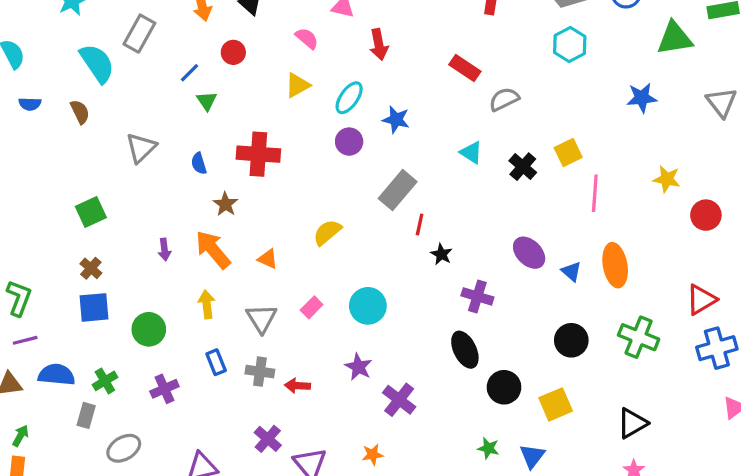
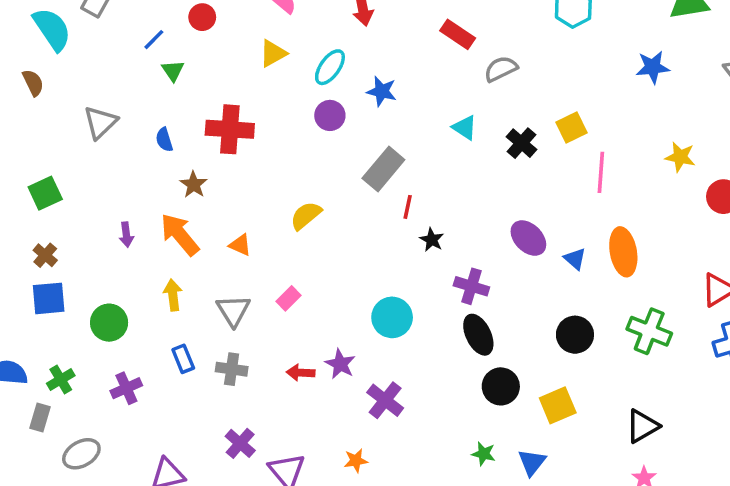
cyan circle: (368, 306) -> (392, 317), moved
black ellipse: (465, 350) -> (478, 335), moved
red arrow: (297, 386) -> (301, 373), moved

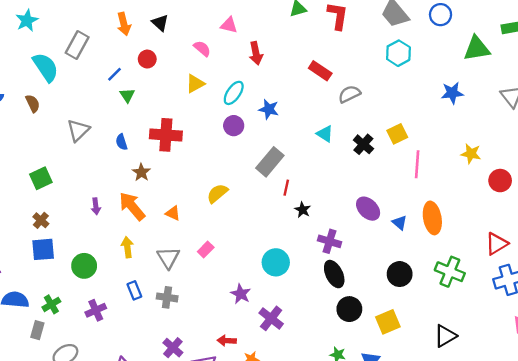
red arrow: (301, 373) -> (227, 341), moved

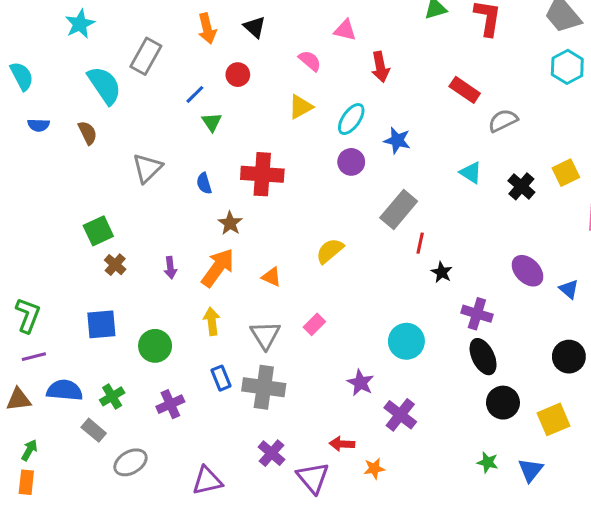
orange arrow: (132, 206) -> (218, 268), turned 76
brown cross: (41, 220) -> (115, 265), moved
gray cross: (167, 297) -> (264, 387), size x1.5
gray rectangle: (37, 330) -> (94, 430), turned -66

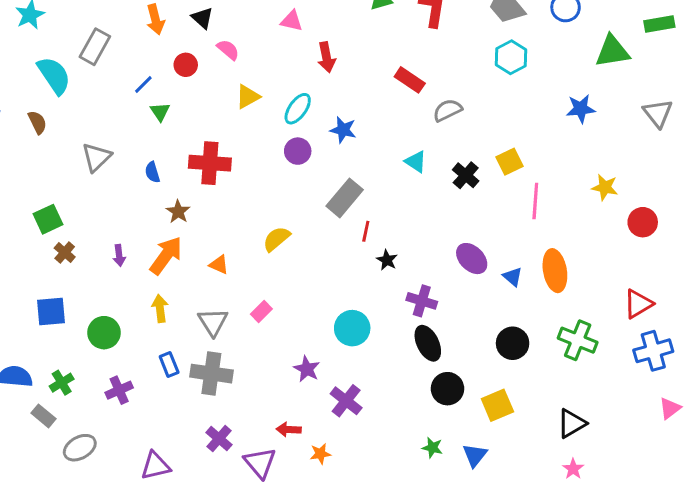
pink semicircle: (310, 61) -> (228, 50), moved

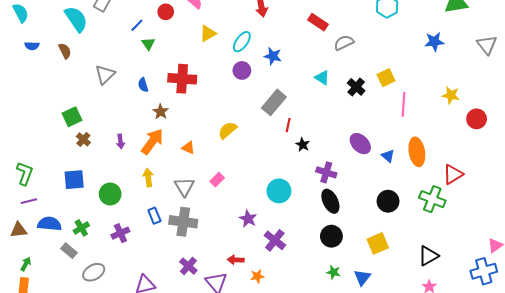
red triangle: (638, 304) -> (453, 174), moved
blue cross: (653, 351) -> (484, 271), moved
black circle: (447, 389) -> (331, 236), moved

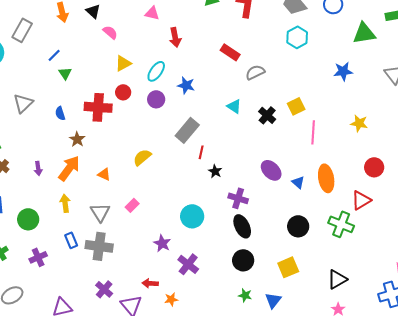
red circle: (166, 12) -> (123, 92), moved
red circle: (477, 119) -> (374, 167), moved

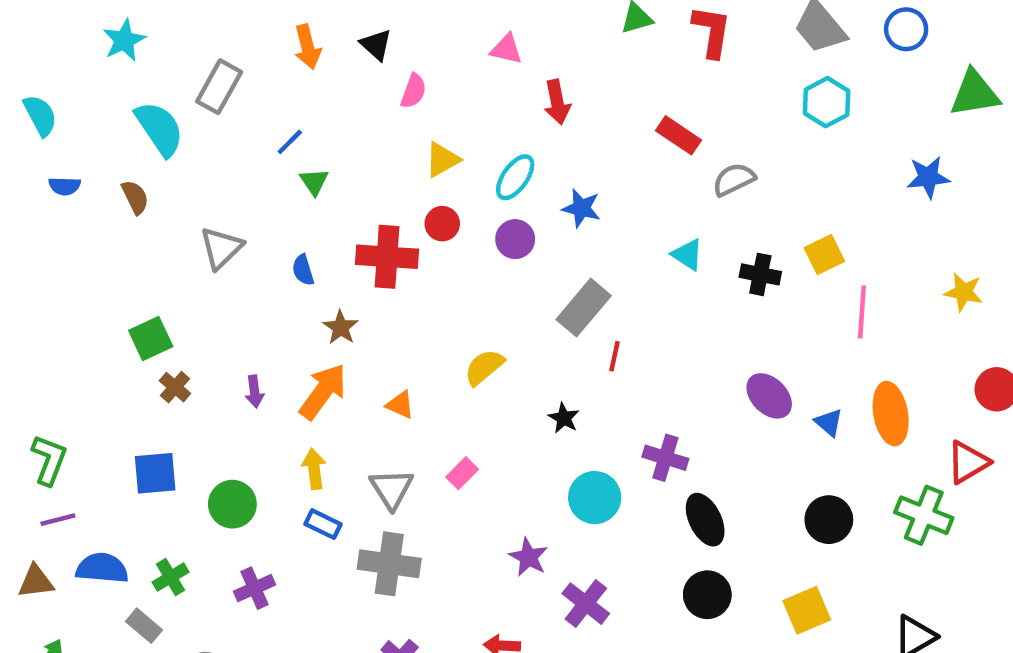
pink semicircle: (110, 32) -> (414, 91), turned 70
black cross: (267, 115) -> (760, 274), turned -30
black star: (215, 171) -> (564, 418), moved
purple cross: (238, 198) -> (665, 458), moved
blue rectangle: (71, 240) -> (323, 524), moved, turned -42

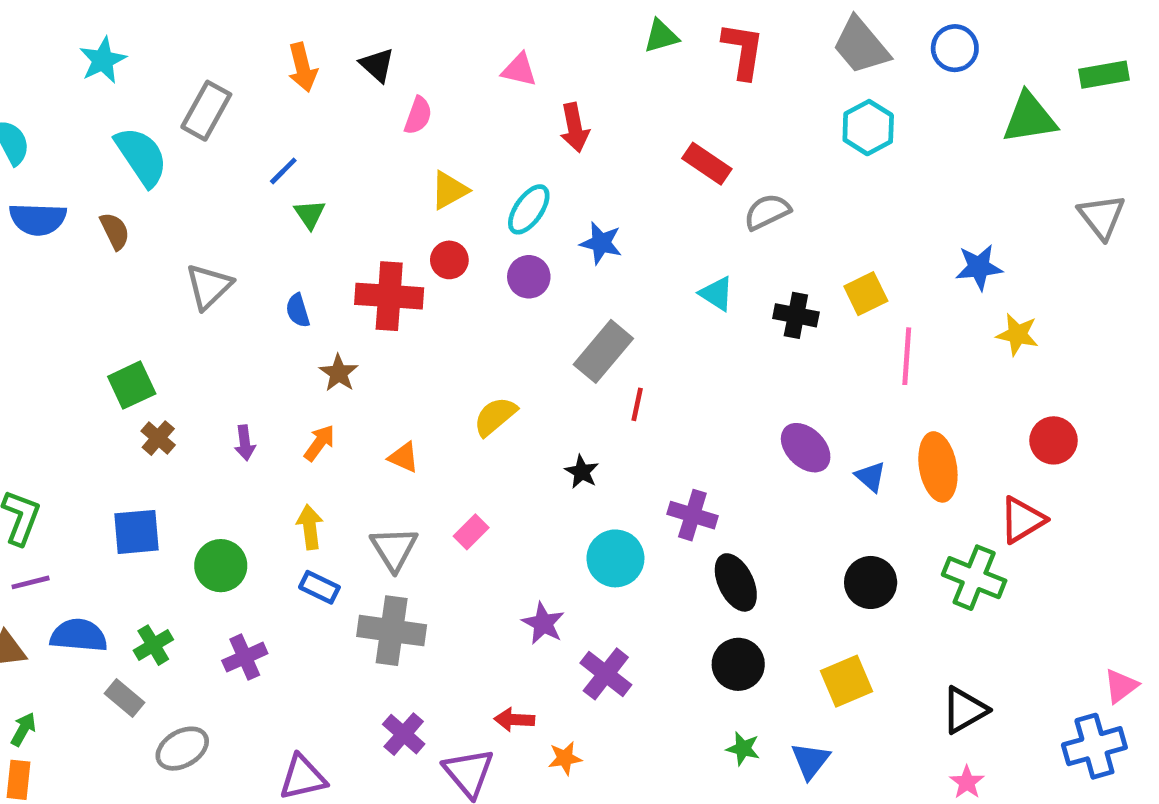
blue star: (928, 177) -> (979, 267), moved
blue semicircle: (65, 186) -> (38, 219), size x1.6
orange arrow: (323, 392) -> (319, 443), size x0.6

